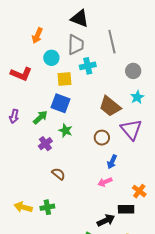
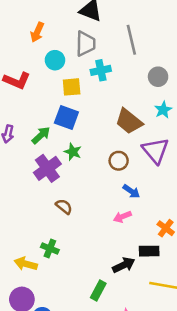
purple cross: (45, 144) -> (47, 168), size x1.5
blue arrow: (112, 162) -> (131, 191), turned -80
yellow arrow: (23, 207) -> (26, 264), moved
green cross: (47, 207) -> (50, 249), turned 32

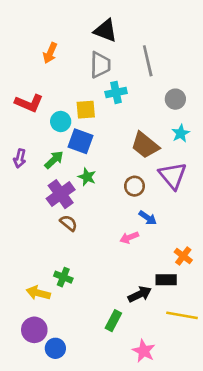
cyan circle: (55, 60) -> (61, 121), moved
brown semicircle: (64, 207) -> (69, 223), moved
pink arrow: (122, 217) -> (129, 238), moved

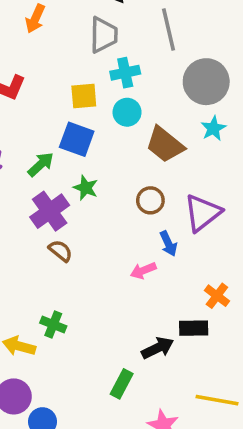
gray circle: (175, 99) -> (206, 82), size x1.6
cyan circle: (61, 121) -> (127, 112), moved
purple triangle: (173, 176) -> (203, 213), moved, turned 32
blue arrow: (148, 218) -> (168, 244), turned 30
yellow line: (182, 315) -> (217, 400), moved

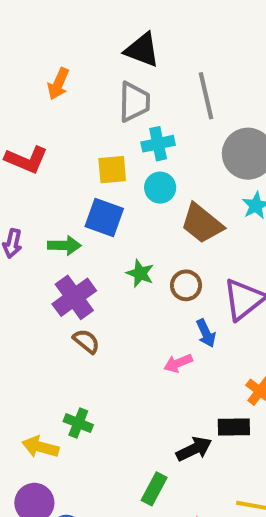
green arrow: (41, 164) -> (64, 245), turned 44
green star: (86, 188) -> (140, 273), moved

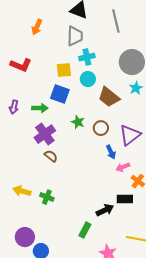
gray line: (206, 96) -> (116, 21), moved
pink arrow: (178, 363) -> (123, 167), moved
yellow arrow: (40, 447) -> (22, 191), moved

